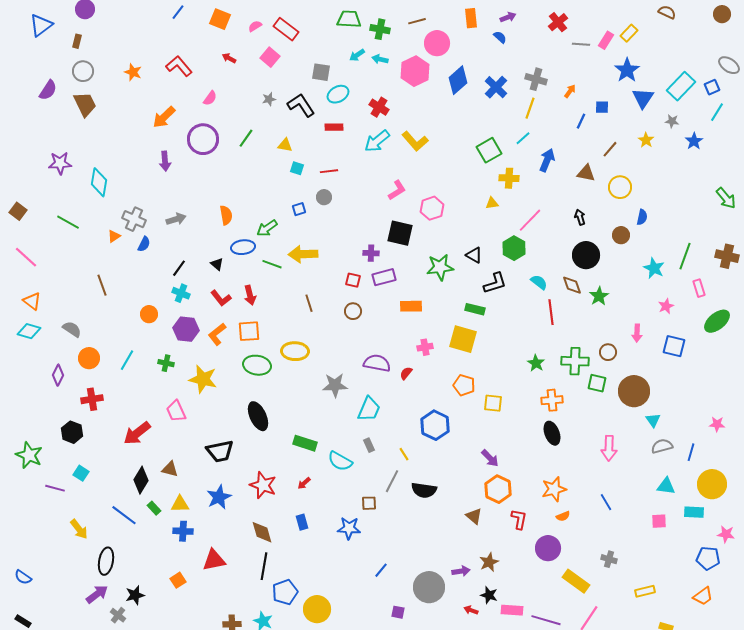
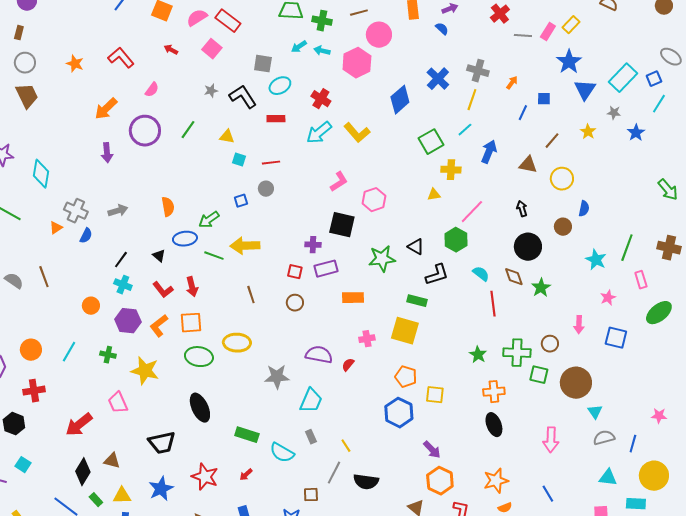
pink semicircle: (255, 26) -> (197, 18), size x1.5
blue diamond: (458, 80) -> (400, 100), moved
gray semicircle: (72, 329) -> (14, 281), moved
blue hexagon: (435, 425) -> (399, 413), moved

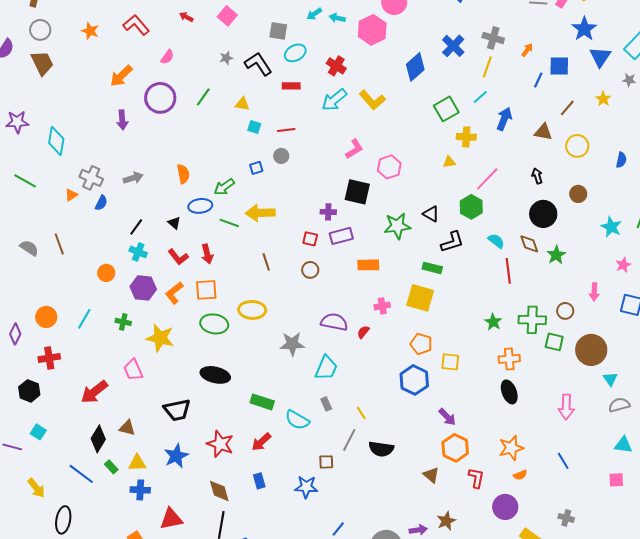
blue square: (544, 99) -> (559, 66), size x1.5
blue semicircle: (584, 209) -> (621, 160), moved
black ellipse: (200, 408) -> (215, 375), turned -52
red arrow: (246, 475) -> (261, 442), size x1.5

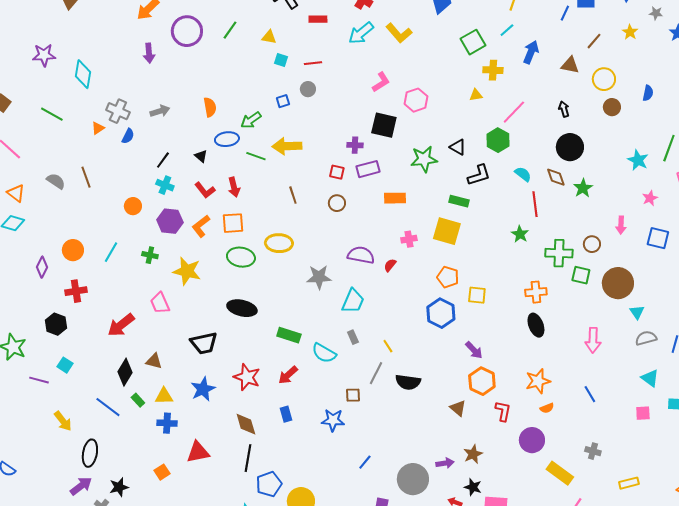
brown circle: (578, 194) -> (612, 107), moved
green star: (493, 322) -> (520, 234), moved
cyan triangle: (623, 445) -> (650, 378), turned 30

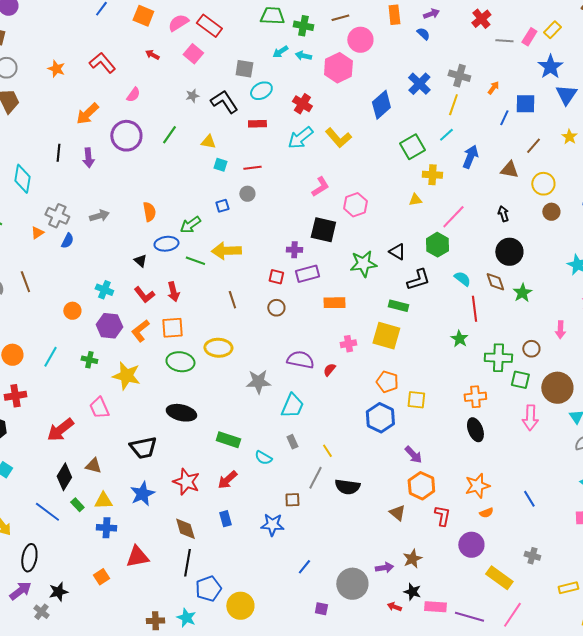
black line: (163, 160) -> (58, 153), moved, turned -30
pink arrow: (593, 340) -> (530, 418), moved
cyan semicircle: (324, 353) -> (263, 458), size x0.7

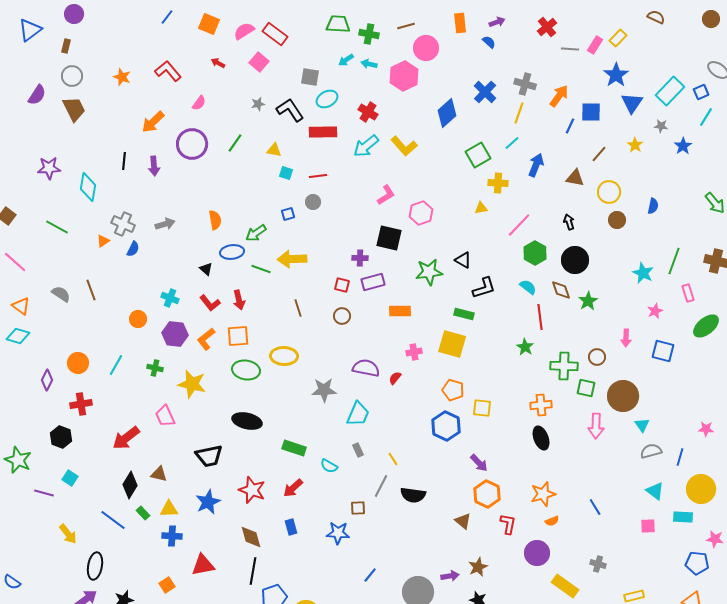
orange arrow: (493, 88) -> (559, 96), size x1.6
red rectangle: (257, 124) -> (323, 132), size x1.5
green hexagon: (437, 245) -> (535, 253), moved

